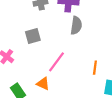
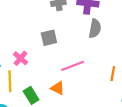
pink line: (57, 62) -> (73, 66), turned 30

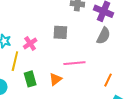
orange triangle: (58, 88) -> (55, 79), turned 40

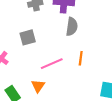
orange line: (108, 80) -> (81, 58), moved

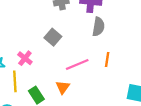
gray square: (28, 37) -> (53, 37), turned -35

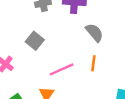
gray semicircle: (98, 27) -> (94, 33), moved, turned -48

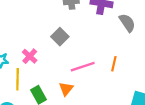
gray semicircle: (94, 33) -> (127, 23), moved

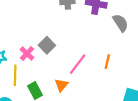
gray square: (60, 37) -> (47, 45), moved
pink line: (83, 67) -> (78, 64), turned -35

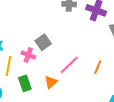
pink cross: (27, 54) -> (28, 55), moved, turned -32

